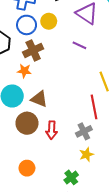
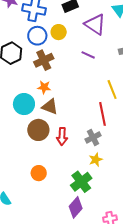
orange star: (24, 71) -> (44, 87), moved
green cross: (71, 177) -> (81, 182), size x1.5

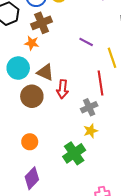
purple line: (88, 55) -> (86, 42), moved
orange star: (44, 87) -> (32, 43), moved
red arrow: (62, 136) -> (63, 89), moved
purple diamond: (76, 207) -> (32, 178), moved

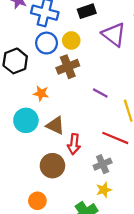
brown cross: (42, 23) -> (68, 67), moved
red line: (100, 83) -> (115, 138), turned -60
brown circle: (32, 96) -> (52, 166), moved

